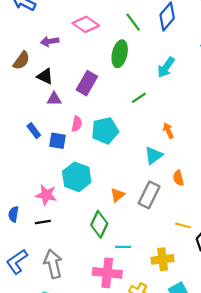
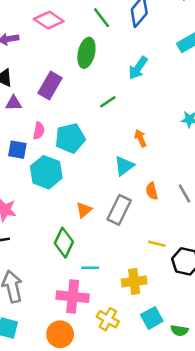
cyan hexagon: (77, 177) -> (46, 172), moved

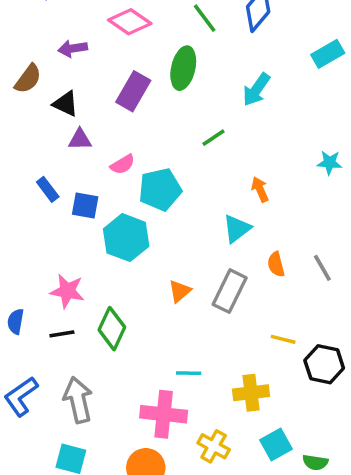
purple rectangle: (50, 85) -> (133, 91), moved
pink semicircle: (39, 131) -> (123, 164), moved, turned 48
green diamond: (64, 243) -> (112, 329), moved

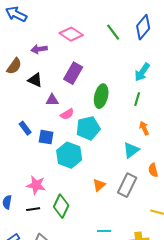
green ellipse: (183, 68) -> (101, 96), moved
green line: (214, 138) -> (137, 99), moved, turned -40
purple triangle: (80, 139) -> (52, 100), moved

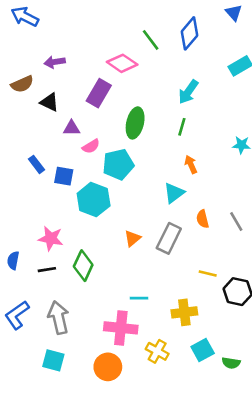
pink diamond: (71, 34) -> (122, 63), moved
brown semicircle: (14, 66) -> (22, 84), turned 30

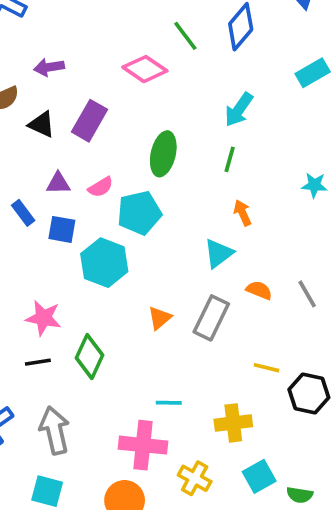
purple rectangle: (99, 93) -> (90, 121), moved
purple triangle: (71, 128) -> (58, 183), moved
orange semicircle: (203, 219) -> (259, 290), turned 126

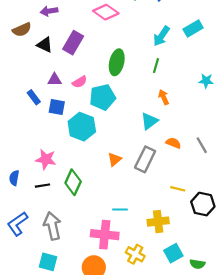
cyan rectangle: (313, 73) -> (193, 28), moved

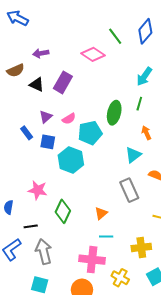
green ellipse: (117, 62) -> (114, 113), moved
purple triangle: (55, 80) -> (46, 117), turned -40
orange triangle: (115, 159) -> (101, 213), moved
gray rectangle: (145, 159) -> (129, 190), turned -50
black line: (43, 186) -> (31, 226), moved

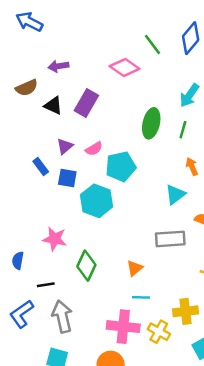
green ellipse: (114, 113) -> (151, 123), moved
gray rectangle: (129, 190) -> (170, 239), turned -70
yellow cross: (120, 278) -> (159, 332), moved

